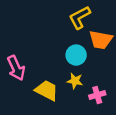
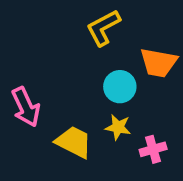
yellow L-shape: (80, 17) -> (103, 28), moved

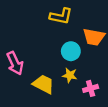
yellow L-shape: (103, 28) -> (61, 16), turned -140

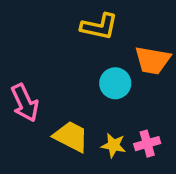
yellow star: (70, 75) -> (113, 145), moved

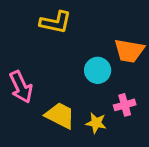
yellow L-shape: (99, 27) -> (56, 22), moved
pink cross: (147, 144) -> (125, 105), moved

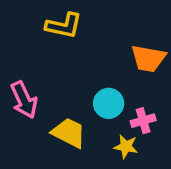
cyan circle: (98, 70) -> (109, 103), moved
yellow star: (96, 123) -> (126, 146), moved

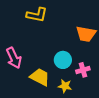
yellow star: (126, 146) -> (65, 86), moved

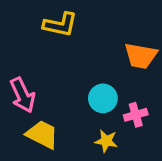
yellow trapezoid: (40, 77) -> (42, 134), moved

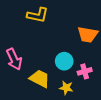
yellow trapezoid: (42, 134) -> (40, 79), moved

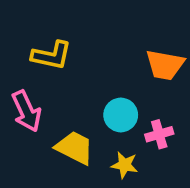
yellow L-shape: (38, 15) -> (51, 55), moved

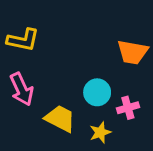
yellow L-shape: (51, 55) -> (23, 40), moved
yellow star: (125, 165) -> (100, 132), turned -30

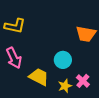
pink cross: (128, 108) -> (83, 81), moved, turned -32

